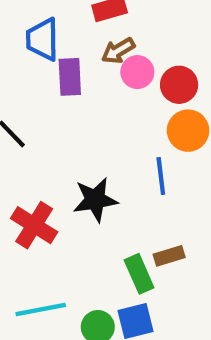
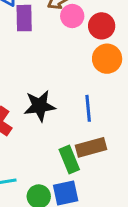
blue line: (161, 176) -> (88, 108), moved
brown rectangle: (169, 256) -> (91, 147), size x1.4

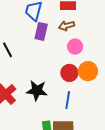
pink circle: (72, 16) -> (75, 47), moved
red circle: (102, 26) -> (69, 73), moved

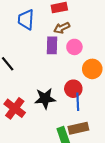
purple rectangle: (41, 31) -> (52, 45), moved
red circle: (69, 73) -> (73, 89), moved

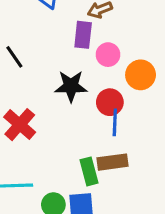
pink circle: (74, 47) -> (108, 55), moved
black star: (45, 98) -> (71, 86), moved

